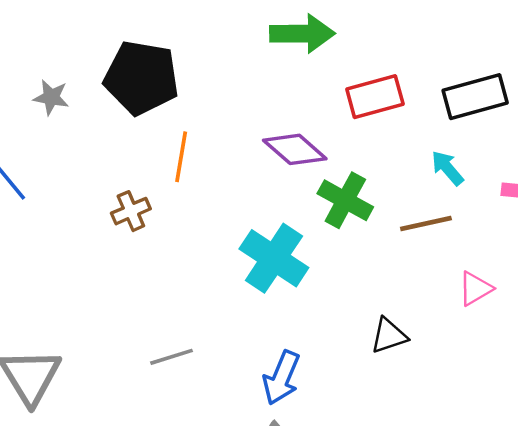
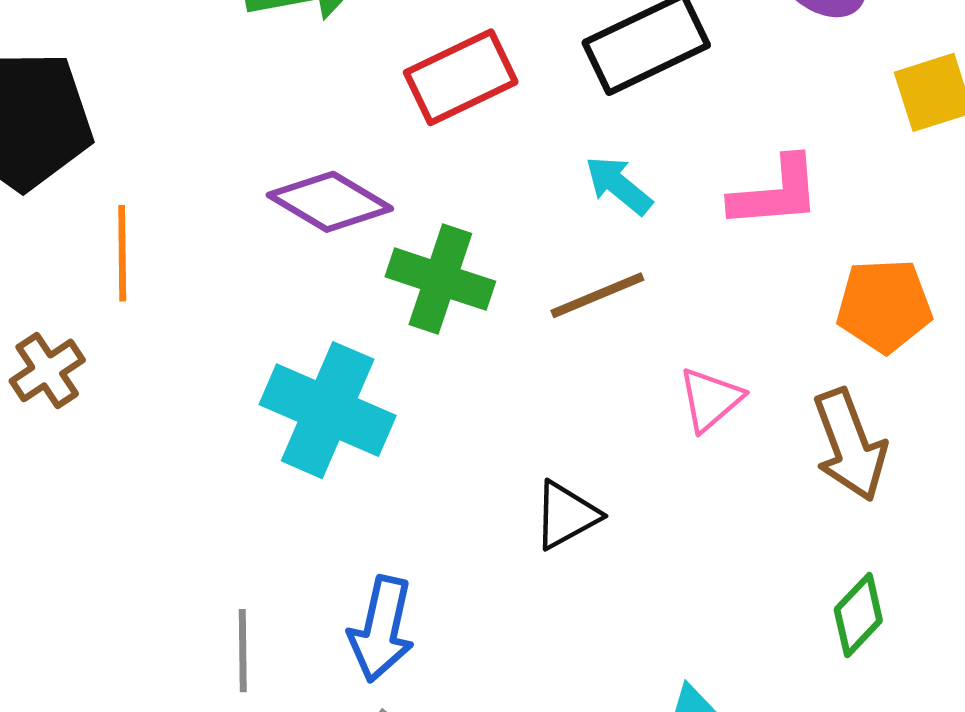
gray line: (172, 357) -> (243, 651), moved, turned -63

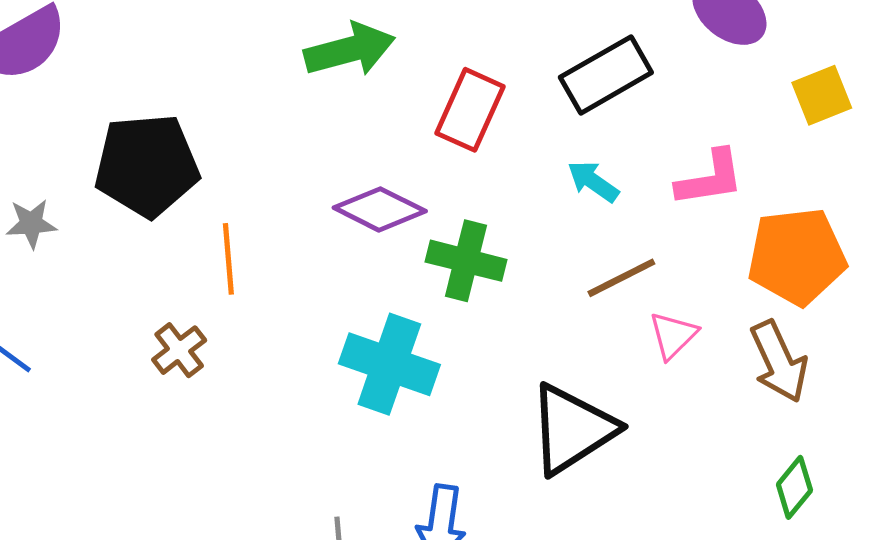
red rectangle: (461, 77) -> (470, 110), turned -36
brown line: (597, 295) -> (621, 278), moved
orange pentagon: (884, 306) -> (797, 256), size x1.4
black triangle: (566, 515) -> (572, 429), size x1.8

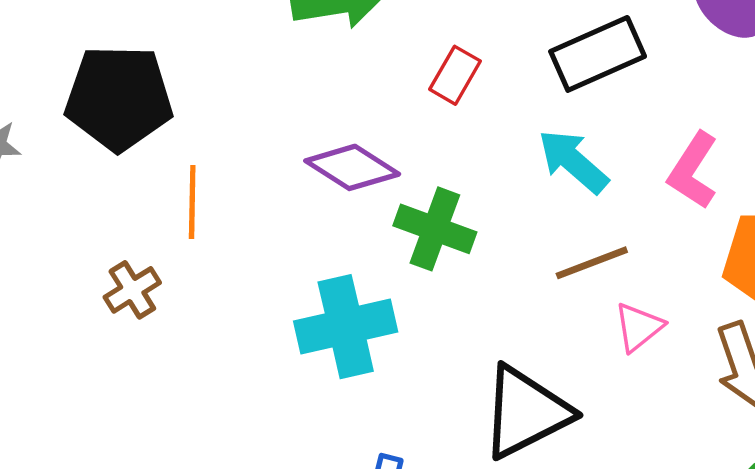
red rectangle: (470, 110) -> (455, 75), size x0.7
pink L-shape: (710, 178) -> (693, 171), turned 126
cyan arrow: (593, 181) -> (573, 161), size x1.4
cyan cross: (389, 364) -> (346, 327), turned -38

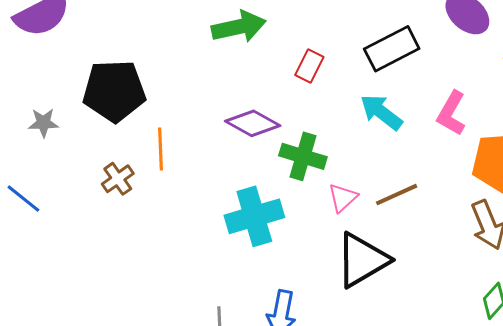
brown line: (592, 263) -> (397, 195), moved
brown cross: (132, 290) -> (118, 179), moved
pink triangle: (639, 327) -> (343, 198), moved

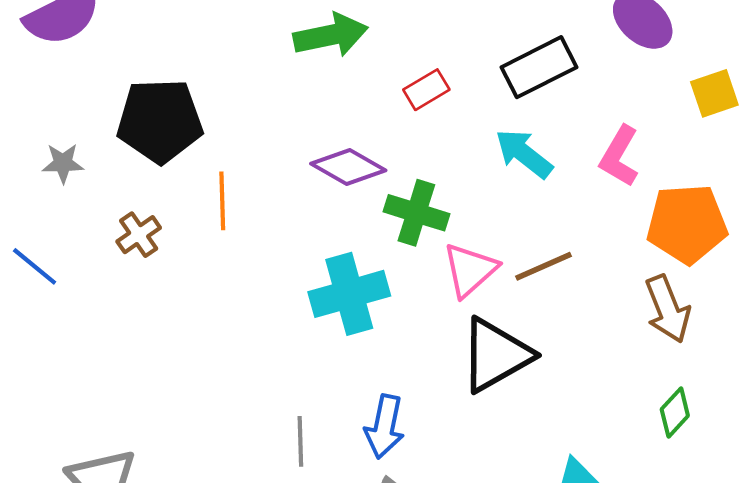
red rectangle: (309, 66) -> (426, 90), turned 32
brown cross: (118, 179) -> (139, 235), moved
pink triangle: (343, 198) -> (470, 270), size x1.4

